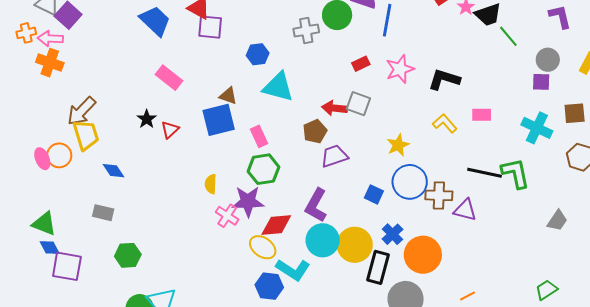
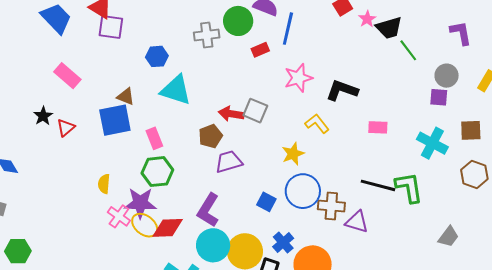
red rectangle: (361, 64) -> (260, 50), moved
yellow L-shape: (445, 123) -> (317, 124), moved
yellow ellipse: (263, 247) -> (145, 225), moved

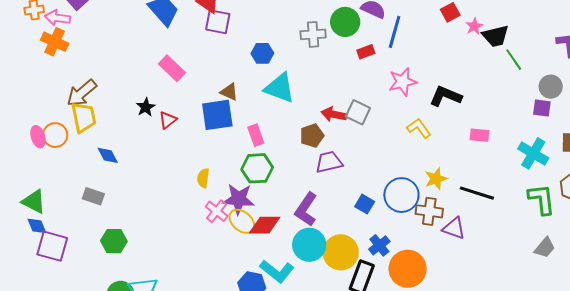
yellow star: (293, 154) -> (436, 179), moved
green L-shape: (409, 187) -> (542, 199), moved

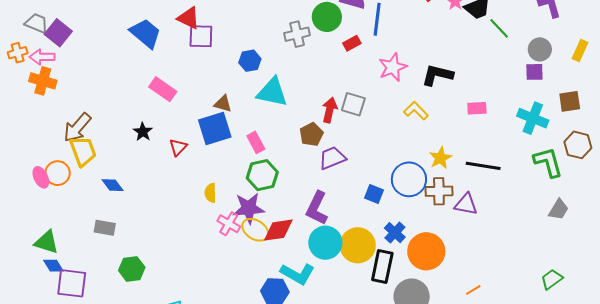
red arrow: (334, 114) -> (330, 110), turned 100
red triangle: (168, 120) -> (178, 147), moved

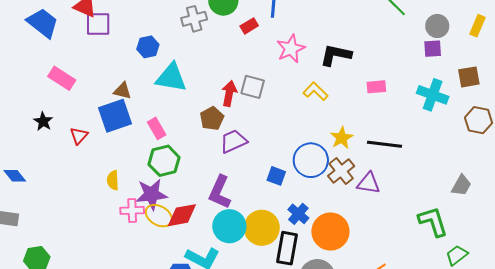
green L-shape: (548, 162) -> (433, 222), moved
brown cross: (439, 191) -> (341, 171), turned -36
pink cross: (229, 224) -> (132, 210), turned -30

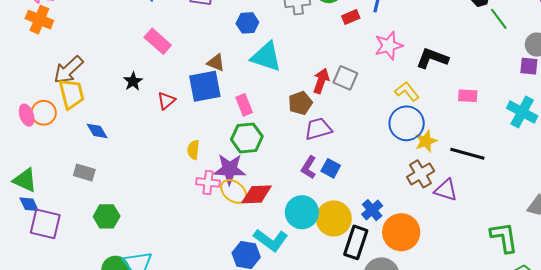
blue circle: (311, 160) -> (407, 123), moved
blue square: (276, 176) -> (331, 168), moved
purple L-shape: (220, 192) -> (309, 167), moved, size x0.7

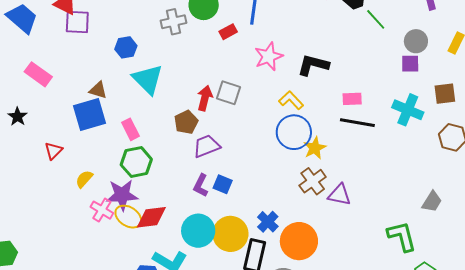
cyan triangle: (266, 57) -> (148, 79), turned 32
red triangle: (166, 101) -> (54, 151), moved
yellow semicircle: (193, 150) -> (84, 179), turned 42
black line: (467, 154) -> (357, 123), moved
pink cross: (208, 182) -> (102, 210), turned 30

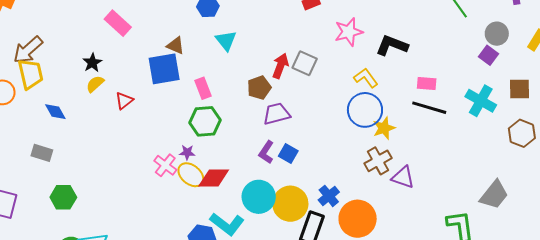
purple square: (410, 64) -> (488, 55), turned 30
cyan triangle: (148, 79) -> (226, 41), size x0.7
yellow semicircle: (84, 179) -> (95, 84), moved
purple star: (122, 195) -> (187, 152), size x0.5
gray trapezoid: (432, 202) -> (494, 195), size x1.4

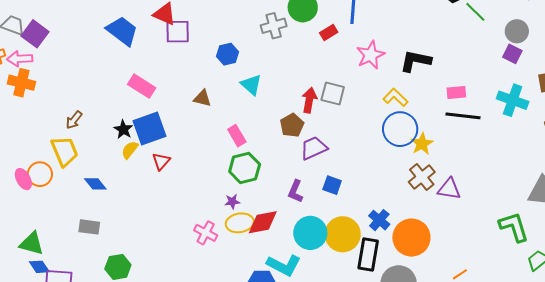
brown arrow: (28, 50) -> (74, 120), moved, size x0.6
blue square: (164, 69) -> (149, 128), moved
purple L-shape: (266, 152) -> (295, 191), moved
pink cross: (165, 165) -> (206, 233), moved
yellow ellipse: (191, 175) -> (240, 223), turned -40

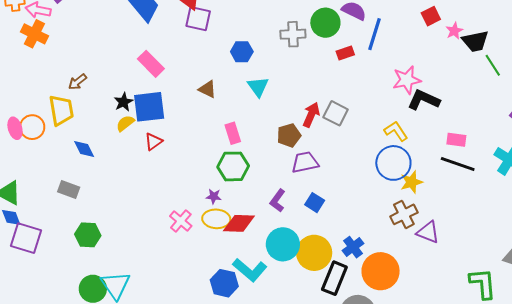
pink star: (371, 55) -> (407, 80), moved

